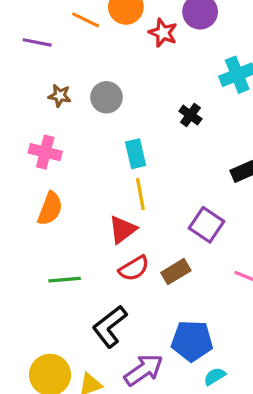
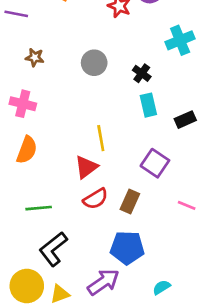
gray circle: (106, 97) -> (94, 63), moved
cyan rectangle: (136, 154) -> (148, 105), moved
brown rectangle: (176, 272) -> (130, 201), turned -35
black L-shape: (110, 326) -> (53, 249), moved
blue pentagon: (192, 341) -> (127, 248), moved

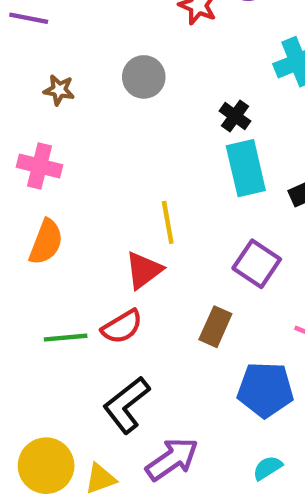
gray circle: (94, 63) -> (144, 77), moved
cyan rectangle: (148, 105) -> (246, 168), size x1.4
red semicircle: (95, 199) -> (122, 327), moved
blue pentagon: (127, 248) -> (265, 390), moved
black L-shape: (53, 249) -> (126, 405), moved

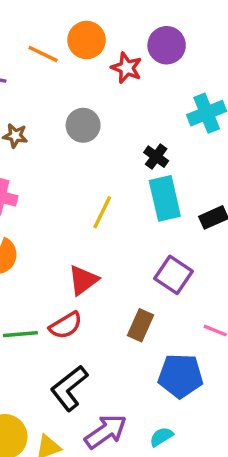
yellow line: (168, 222) -> (102, 212), moved, turned 36
cyan semicircle: (268, 468) -> (161, 437), moved

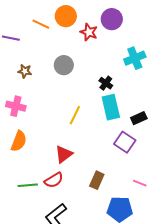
purple square: (174, 275) -> (125, 142), moved

